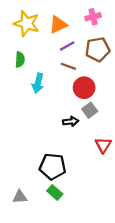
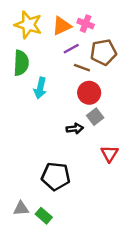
pink cross: (93, 17) -> (86, 24), moved, turned 35
green semicircle: (20, 60) -> (21, 63), size x1.5
brown line: (68, 66) -> (82, 68), moved
green rectangle: (55, 192) -> (44, 216), moved

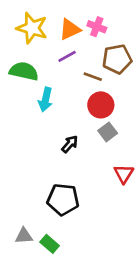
purple line: (71, 49) -> (67, 56), moved
green semicircle: (21, 63) -> (24, 71), turned -80
black arrow: (75, 129) -> (70, 144), moved, turned -42

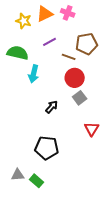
pink cross: (97, 27) -> (68, 13), moved
yellow star: (32, 28) -> (24, 21), size x0.7
orange triangle: (70, 29) -> (45, 14), moved

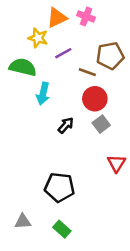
yellow star: (24, 21) -> (38, 38), moved
black arrow: (52, 107) -> (66, 125), moved
green rectangle: (37, 181) -> (62, 229), moved

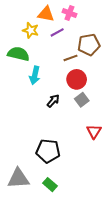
orange triangle: (57, 18) -> (46, 14), turned 36
purple line: (63, 53) -> (57, 32), moved
brown line: (87, 72) -> (70, 58), turned -40
gray triangle: (23, 222) -> (18, 178), size x1.6

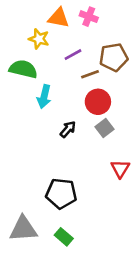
purple line: (57, 32) -> (73, 55), moved

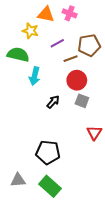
gray square: (104, 128) -> (82, 101), turned -32
gray triangle: (23, 229) -> (18, 180), size x0.7
green rectangle: (64, 237) -> (50, 186), size x1.5

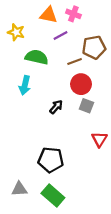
yellow star: (30, 31) -> (16, 32), moved
purple line: (57, 43) -> (60, 35), moved
green semicircle: (18, 54) -> (37, 57), moved
cyan arrow: (35, 76) -> (25, 85), moved

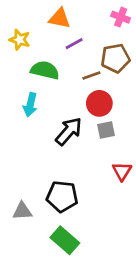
pink cross: (73, 14) -> (121, 17), moved
gray square: (86, 106) -> (106, 130), turned -32
black arrow: (56, 107) -> (69, 131), size x1.6
gray triangle: (19, 189) -> (22, 211), moved

